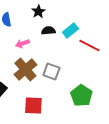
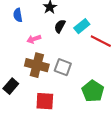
black semicircle: (48, 31) -> (60, 26), turned -56
brown cross: (25, 70) -> (37, 65), turned -35

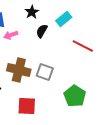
cyan rectangle: (82, 26) -> (64, 19), moved
pink arrow: (34, 39) -> (11, 35), moved

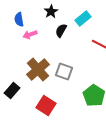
brown cross: (19, 70) -> (38, 70), turned 35
red square: (27, 106) -> (46, 106), turned 30

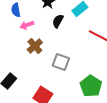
brown cross: (38, 70) -> (35, 46), moved, size x0.7

